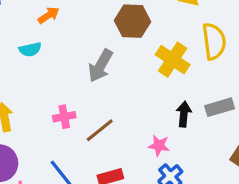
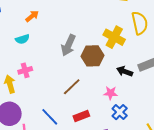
brown hexagon: (132, 21) -> (93, 56), moved
black arrow: (184, 114) -> (125, 71), turned -70
pink cross: (64, 117) -> (25, 70), moved

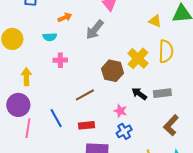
gray arrow: (68, 45) -> (95, 30), moved
pink cross: (25, 70) -> (60, 60), moved

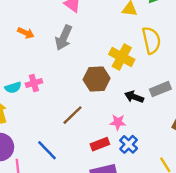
orange arrow: (65, 17) -> (26, 33), turned 64
cyan semicircle: (50, 37) -> (13, 88), moved
red rectangle: (87, 125) -> (100, 144), moved

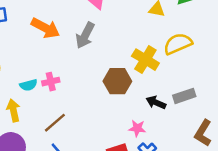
orange arrow: (26, 33) -> (45, 28), size x1.6
yellow semicircle: (151, 40) -> (178, 44), turned -104
brown line: (72, 115) -> (55, 123), moved

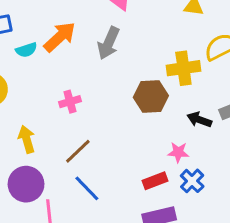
orange arrow: (45, 28) -> (60, 37), turned -68
yellow cross: (145, 60) -> (183, 68), turned -36
cyan semicircle: (28, 85) -> (26, 50), moved

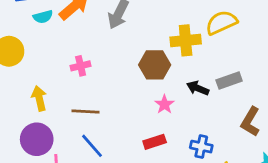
brown line: (78, 151) -> (85, 112), turned 44
pink star: (178, 152) -> (164, 104), moved, turned 30
blue cross: (192, 181) -> (201, 147), moved, turned -35

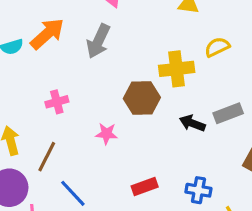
yellow semicircle: (221, 23) -> (217, 47), size x0.7
pink star: (164, 104) -> (107, 134), moved, turned -30
brown line: (85, 112) -> (47, 157), moved, turned -64

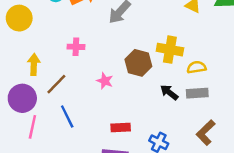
yellow semicircle: (217, 47) -> (197, 67), moved

